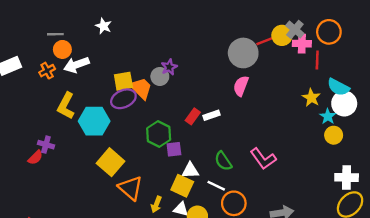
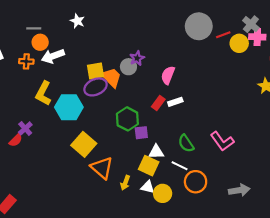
yellow circle: (282, 35) -> (239, 43), moved
gray circle: (243, 53) -> (199, 26), moved
orange cross: (47, 71) -> (26, 61), turned 32
pink semicircle: (241, 86) -> (168, 75), moved
purple cross: (46, 145) -> (25, 128), turned 32

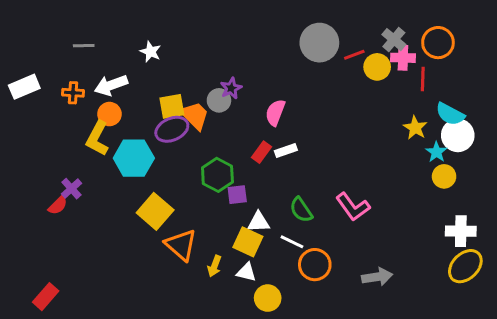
white star: (77, 21) -> (151, 52), moved
orange circle: (40, 42) -> (109, 114), moved
yellow circle: (163, 193) -> (268, 298), moved

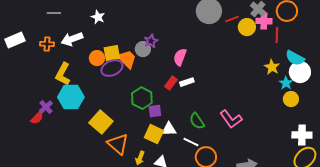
orange circle: (109, 114) -> (97, 58), moved
cyan hexagon: (134, 158) -> (71, 97), moved
yellow square: (248, 242) -> (154, 134), moved

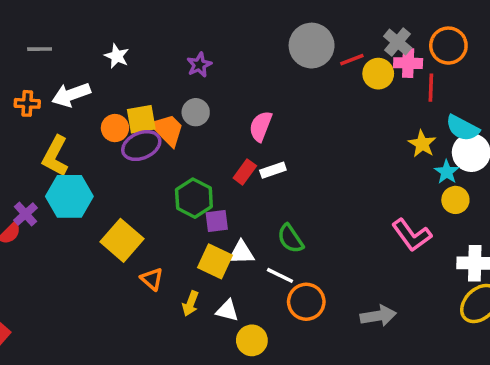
purple star: (151, 41) -> (199, 65), moved
pink L-shape: (231, 119) -> (412, 235), moved
orange triangle: (118, 144) -> (152, 279), size x0.6

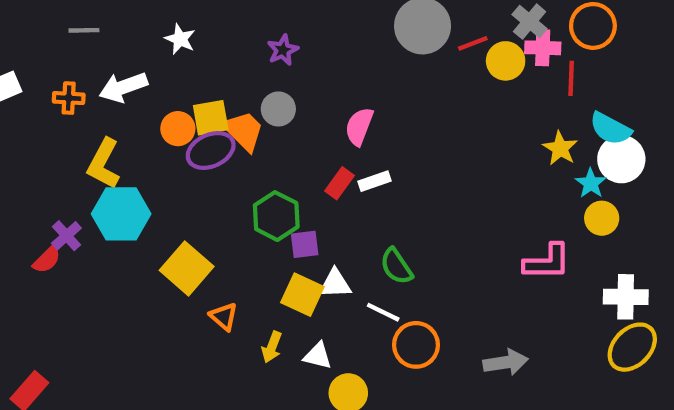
pink L-shape: (412, 235) -> (547, 262), turned -54

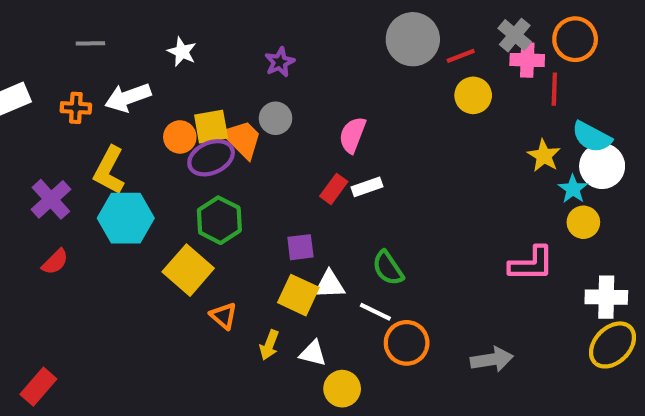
yellow circle: (506, 61) -> (473, 95), moved
green hexagon: (276, 216) -> (219, 220), moved
purple cross: (66, 236) -> (51, 199), moved, size x1.4

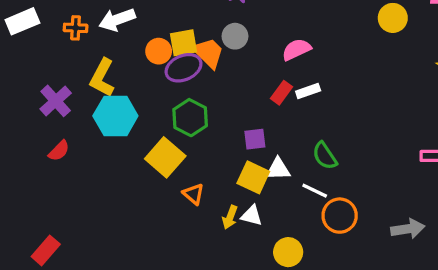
pink semicircle: (352, 135) -> (296, 49), turned 44
white triangle: (313, 353) -> (252, 216), moved

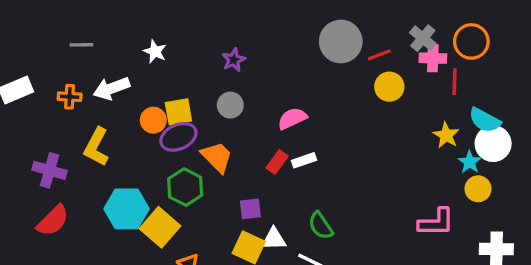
orange trapezoid: (208, 53) -> (217, 157), moved
purple cross: (56, 101) -> (50, 170), turned -32
cyan hexagon: (115, 116) -> (127, 209), moved
red semicircle: (59, 151) -> (53, 221), size x1.5

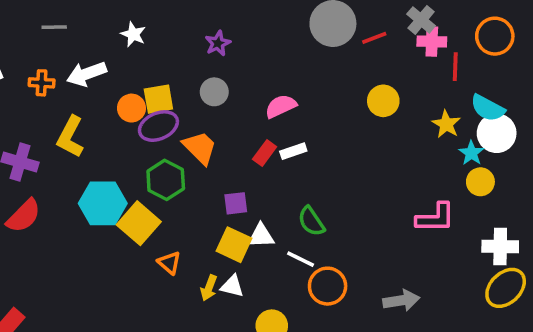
orange circle: (471, 41) -> (495, 36), moved
yellow circle: (389, 87) -> (383, 101), moved

